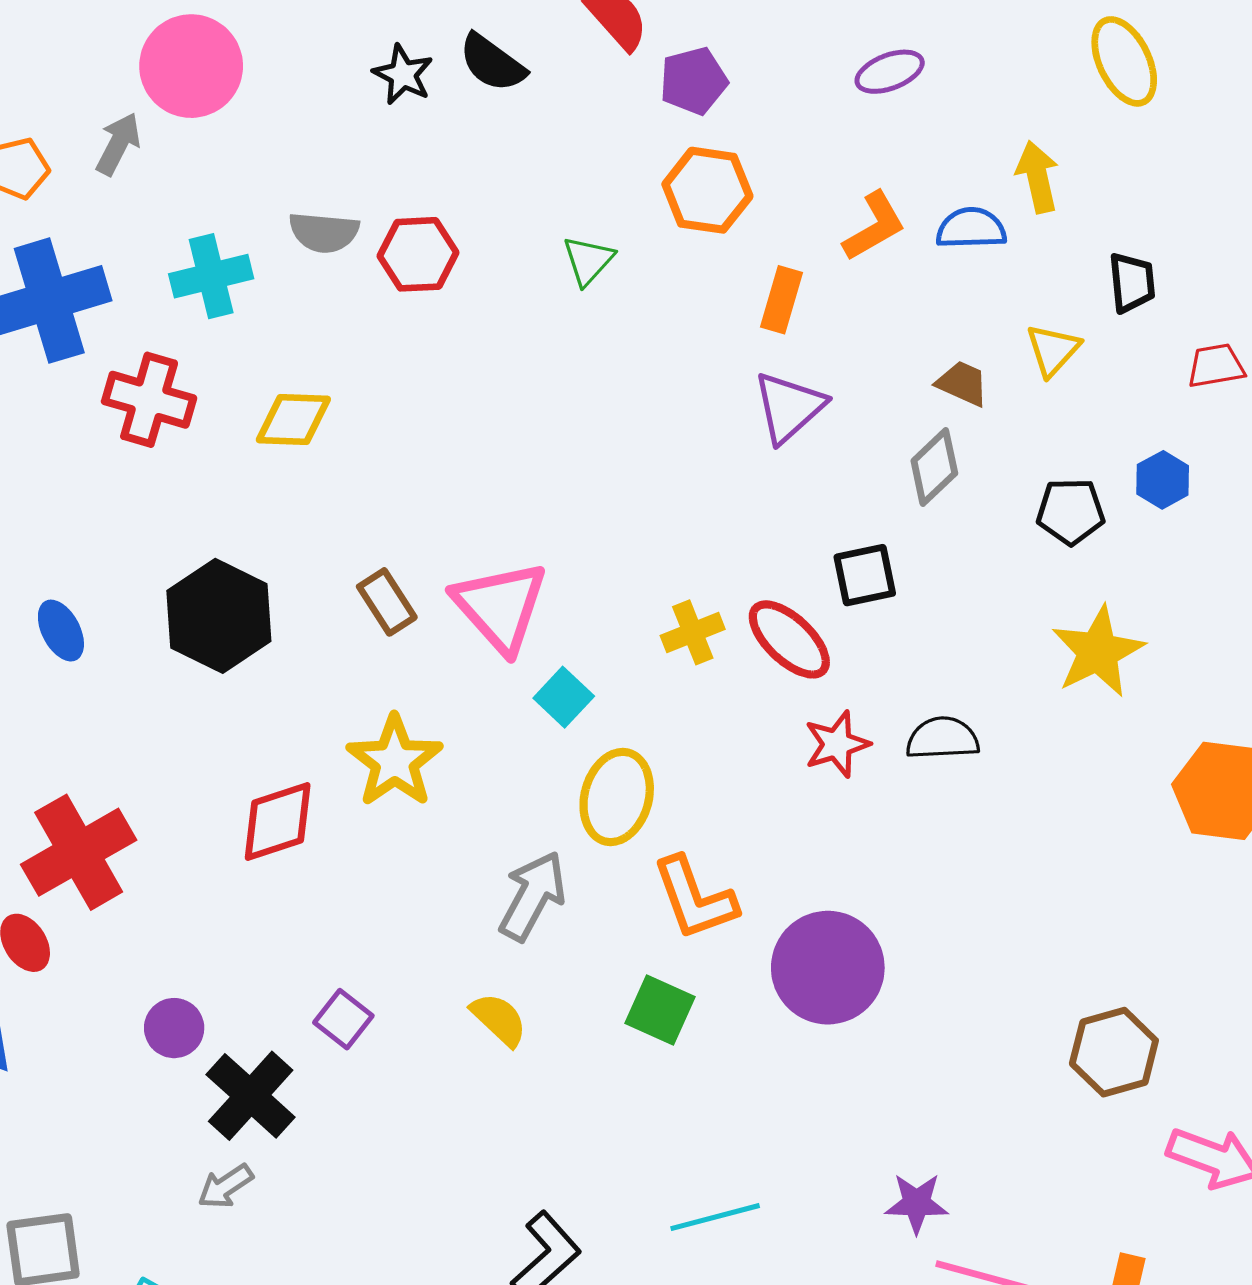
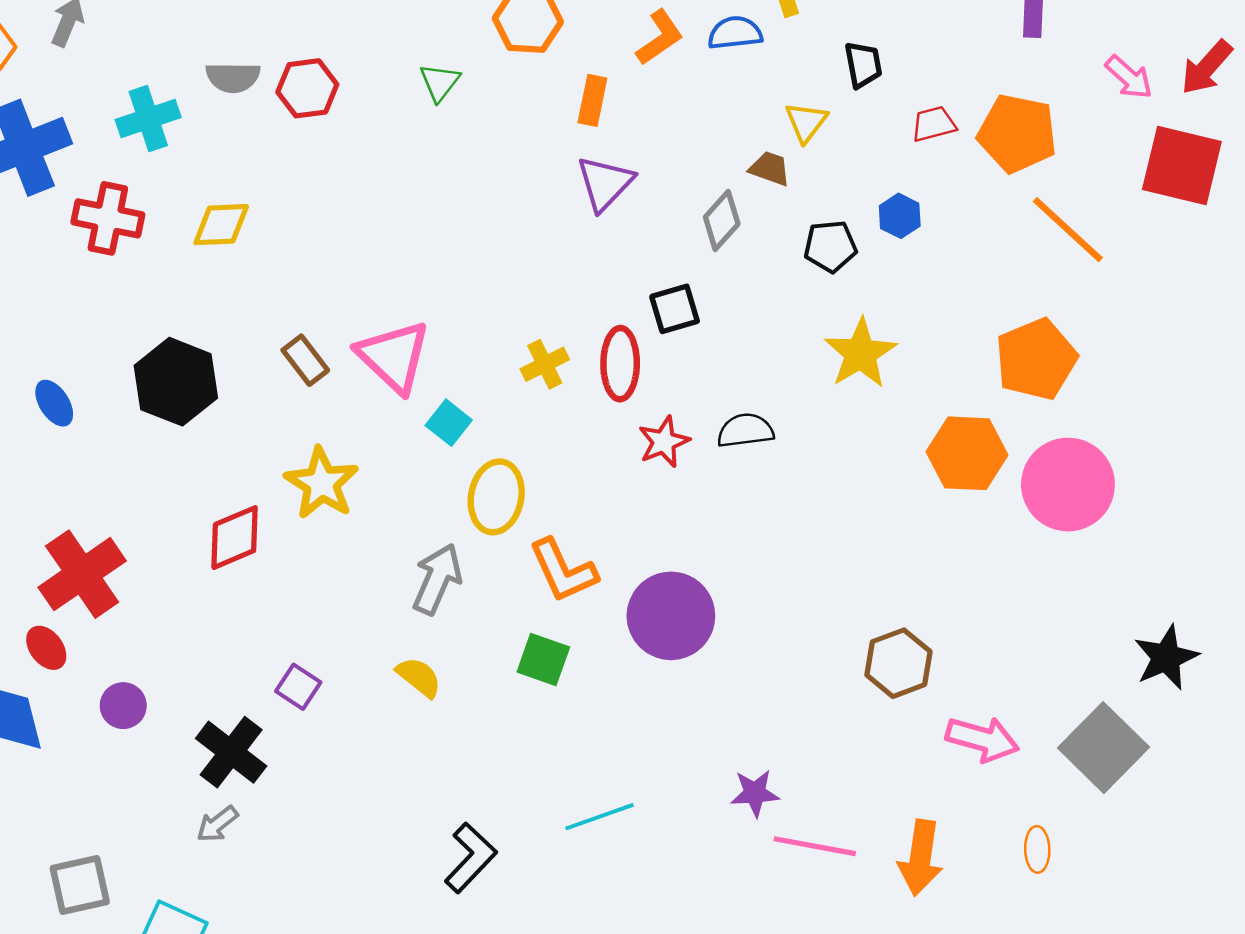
brown trapezoid: (962, 383) -> (770, 169), moved
red ellipse: (789, 639) -> (620, 364), turned 52
purple circle: (174, 1028) -> (123, 706), moved

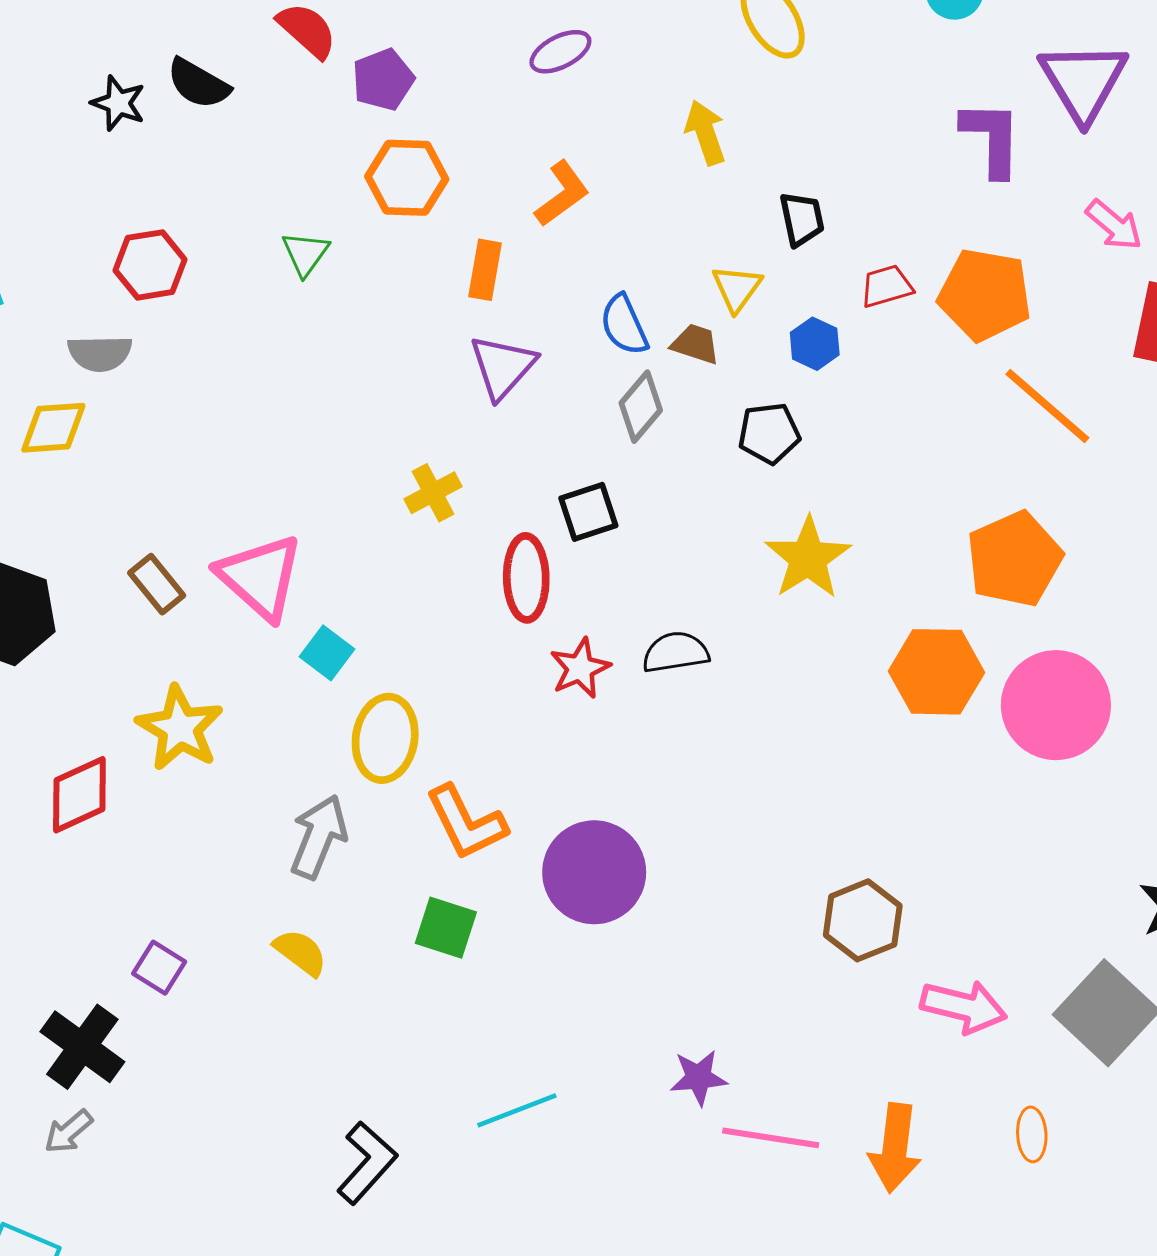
blue semicircle: (735, 33) -> (624, 325), moved, turned -106
gray semicircle: (233, 77) -> (100, 353), moved
blue hexagon: (900, 216) -> (815, 344), moved
yellow cross: (545, 364) -> (433, 493), moved

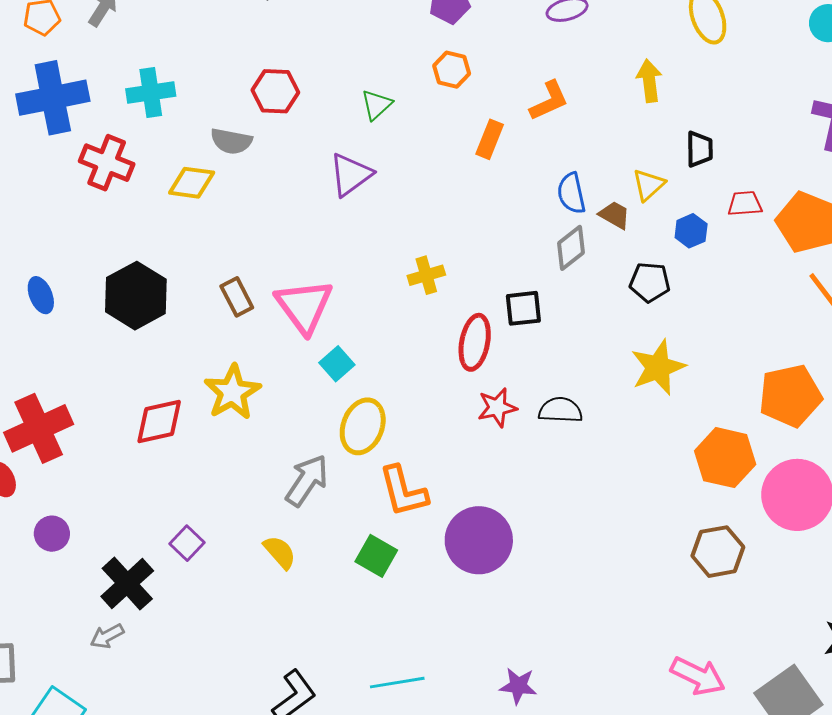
orange hexagon: (407, 178) -> (452, 70), size x0.7
purple triangle: (503, 367) -> (351, 175), moved
brown hexagon: (863, 920) -> (718, 552), moved

